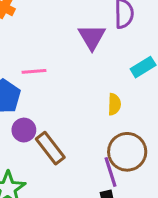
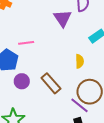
brown rectangle: (50, 148) -> (51, 83), moved
purple line: (111, 172) -> (80, 105), turned -30

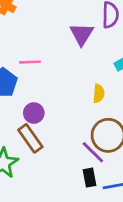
purple circle: (22, 81) -> (34, 113), moved
brown rectangle: (51, 83) -> (30, 138), moved

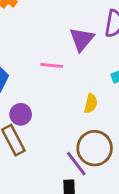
pink line: (30, 62) -> (52, 65), moved

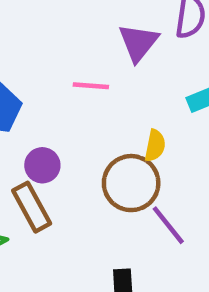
brown circle: (95, 148) -> (131, 183), moved
purple line: (76, 164) -> (168, 225), moved

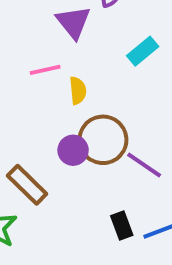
yellow semicircle: (155, 146) -> (78, 91), moved
purple circle: (42, 165) -> (73, 150), moved

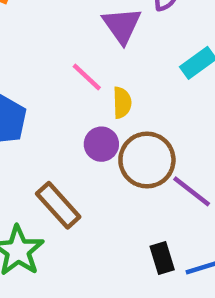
pink line: (45, 70) -> (87, 77), turned 52
purple circle: (73, 150) -> (101, 144), moved

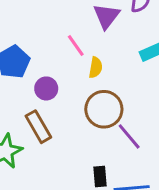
purple circle: (101, 144) -> (46, 88), moved

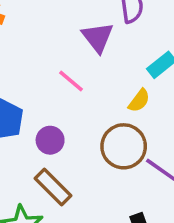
yellow semicircle: (96, 68) -> (139, 101), moved, turned 42

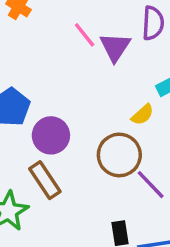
pink line: (71, 81) -> (85, 35), moved
purple circle: (50, 140) -> (51, 135), size x1.4

